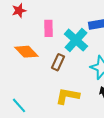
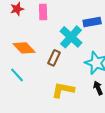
pink rectangle: (49, 28) -> (43, 12), moved
cyan line: (19, 105) -> (17, 75), moved

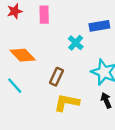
cyan cross: (71, 37) -> (76, 43), size x0.6
brown rectangle: (54, 58) -> (56, 77), moved

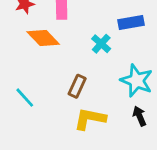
orange diamond: (23, 55) -> (43, 38), moved

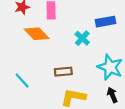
brown rectangle: (77, 86) -> (63, 72), turned 60

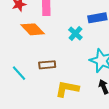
brown rectangle: (63, 72) -> (47, 65), moved

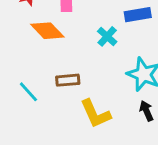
yellow L-shape: (67, 89) -> (95, 114), turned -125

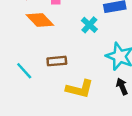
yellow L-shape: (95, 114) -> (80, 89), turned -52

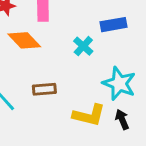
yellow L-shape: (80, 89) -> (89, 115), moved

